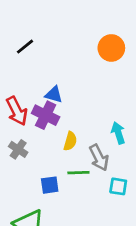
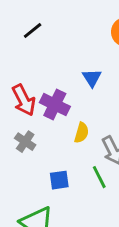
blue triangle: (54, 95) -> (92, 78), moved, turned 42
green line: (78, 173) -> (99, 177), moved, turned 65

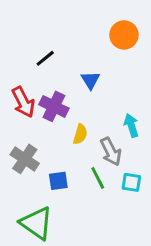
black line: (33, 30) -> (45, 58), moved
gray cross: (25, 142) -> (25, 159), moved, size x1.4

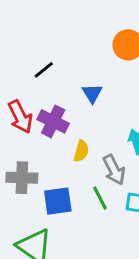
gray cross: (25, 159) -> (22, 178), turned -32
blue square: (58, 181) -> (58, 201), size x1.4

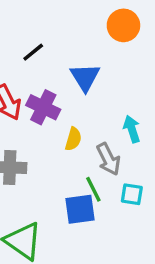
blue triangle: (92, 93) -> (85, 77), size x1.4
blue square: (58, 201) -> (80, 209), moved

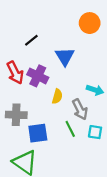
cyan arrow: (132, 129) -> (95, 90), turned 126
blue square: (80, 209) -> (38, 133), moved

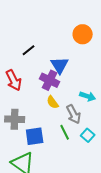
purple cross: (38, 76) -> (50, 80), moved
yellow semicircle: (57, 96) -> (53, 102), turned 128
cyan square: (95, 132) -> (88, 135), turned 32

